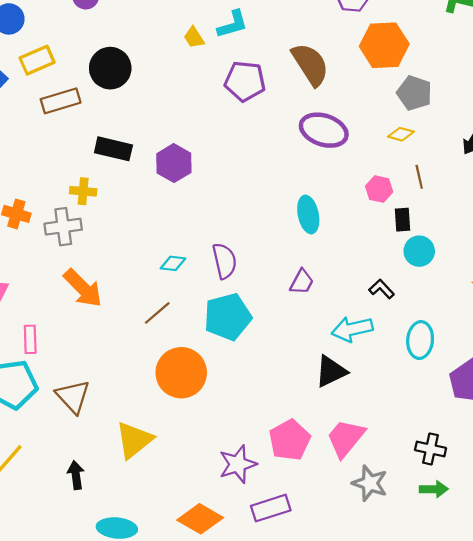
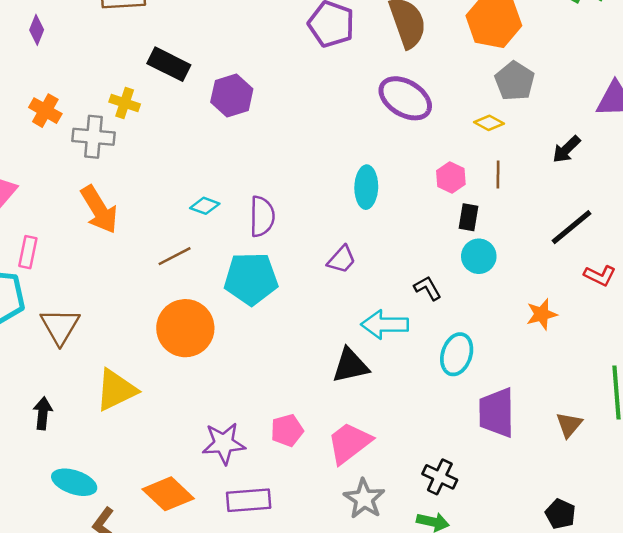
pink pentagon: (290, 440) -> (287, 430), size x0.7

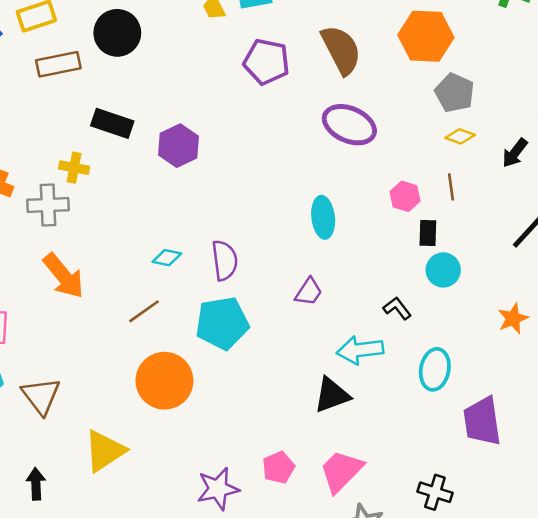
yellow diamond: (489, 123) -> (460, 136), moved

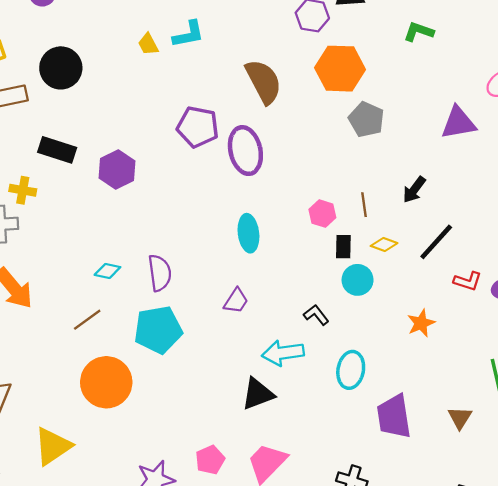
purple pentagon: (266, 62) -> (198, 127), moved
purple ellipse: (349, 125) -> (245, 151), moved, turned 54
yellow diamond: (460, 136) -> (384, 244), moved
black arrow: (515, 153) -> (414, 190), moved

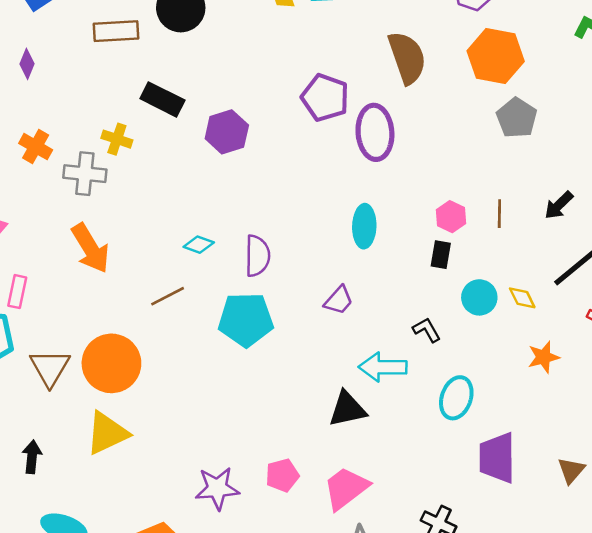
yellow diamond: (384, 244) -> (522, 298), moved, turned 35
black rectangle: (343, 247) -> (441, 255), moved
orange circle: (106, 382) -> (111, 363), moved

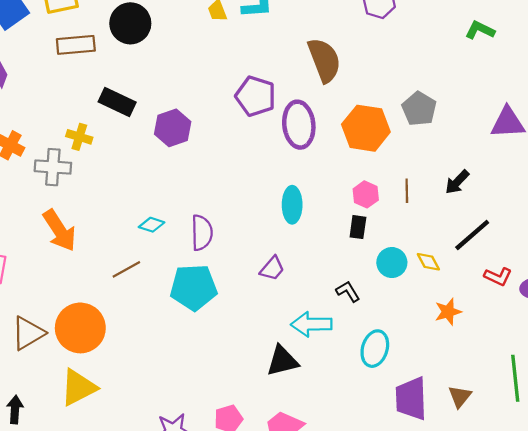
orange hexagon: (496, 56) -> (366, 128), moved
brown triangle: (50, 368) -> (28, 333), turned 30
brown triangle: (571, 470) -> (460, 396), moved

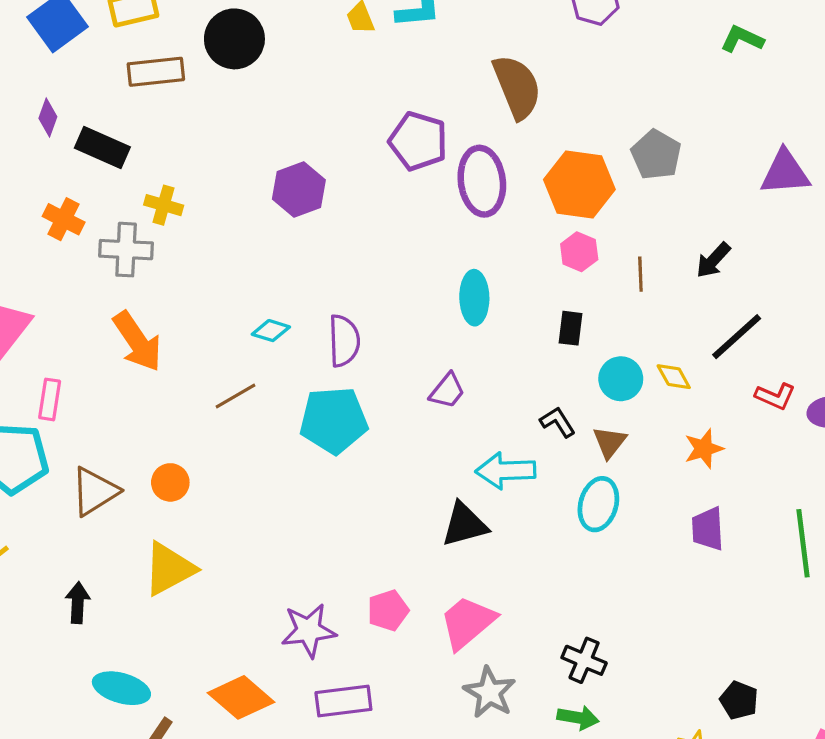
black rectangle: (117, 102) -> (102, 148), moved
pink hexagon: (366, 194) -> (579, 252), moved
orange circle: (80, 328) -> (170, 482), size x0.5
brown triangle: (460, 396) -> (610, 442), moved
purple trapezoid: (411, 399) -> (708, 529), moved, size x0.7

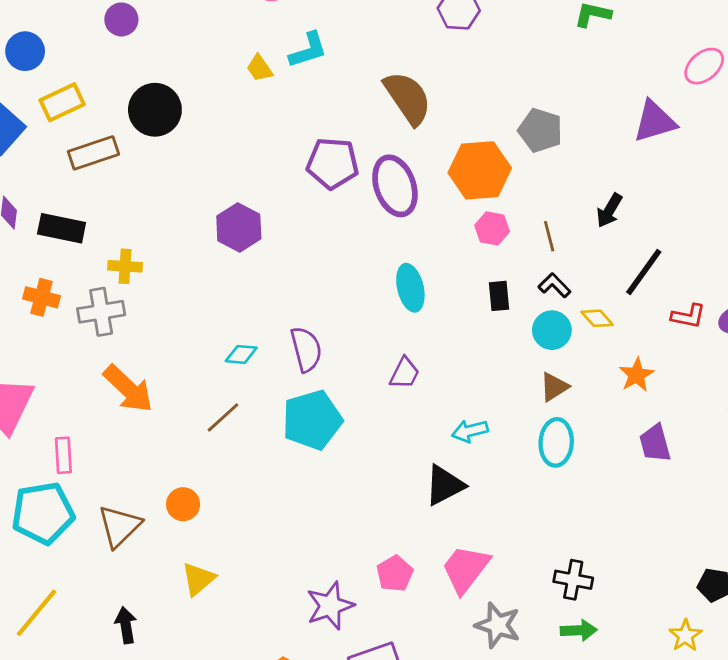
black L-shape: (558, 422) -> (554, 285), moved
brown triangle: (610, 442) -> (554, 387), turned 32
cyan arrow: (506, 471) -> (470, 431), size x0.7
yellow triangle: (169, 569) -> (198, 579), size x0.7

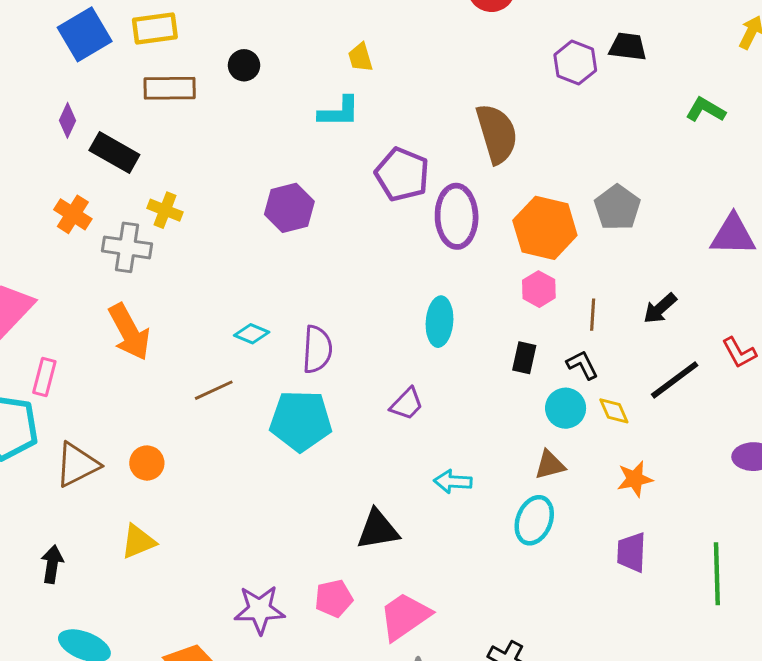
cyan L-shape: (308, 50) -> (339, 112), moved
black circle: (155, 110) -> (244, 65), size x0.6
red L-shape: (688, 316) -> (739, 353), moved, turned 32
black triangle: (445, 485) -> (378, 530), moved

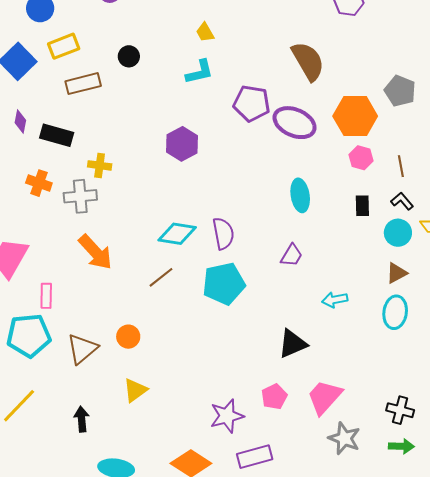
purple ellipse: (457, 216) -> (295, 123), turned -51
cyan diamond: (252, 334) -> (177, 234), size x1.6

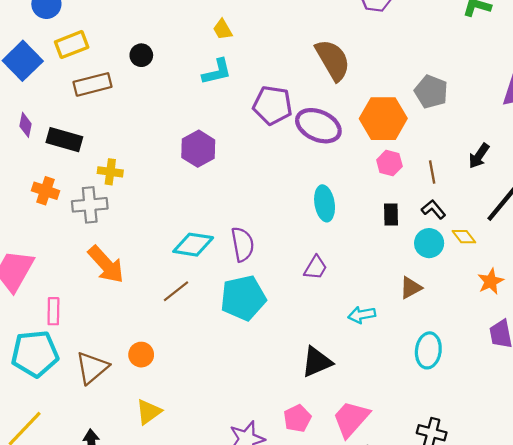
brown triangle: (397, 273) -> (411, 288), moved
cyan ellipse: (395, 312) -> (428, 350), moved

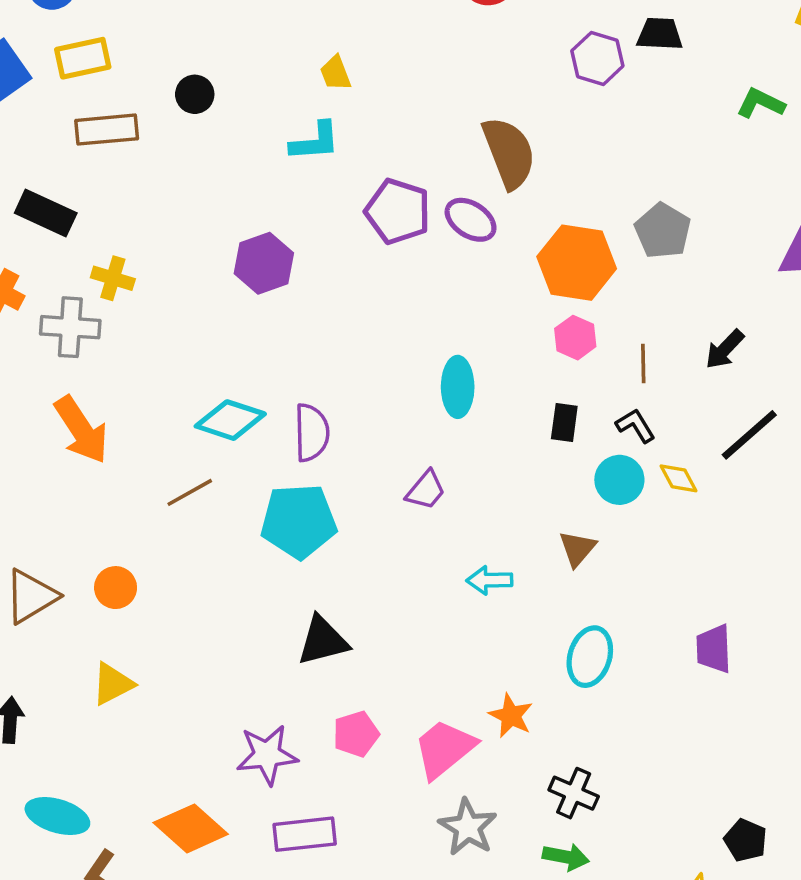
purple ellipse: (318, 126) -> (471, 220), moved, size x0.7
orange star: (491, 281) -> (511, 716), moved, turned -30
brown triangle: (411, 288) -> (577, 549), turned -30
black triangle: (317, 362) -> (323, 641), moved

